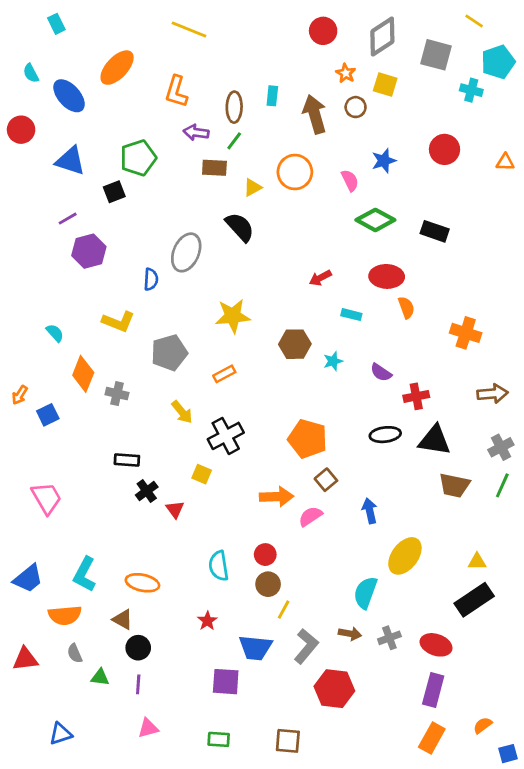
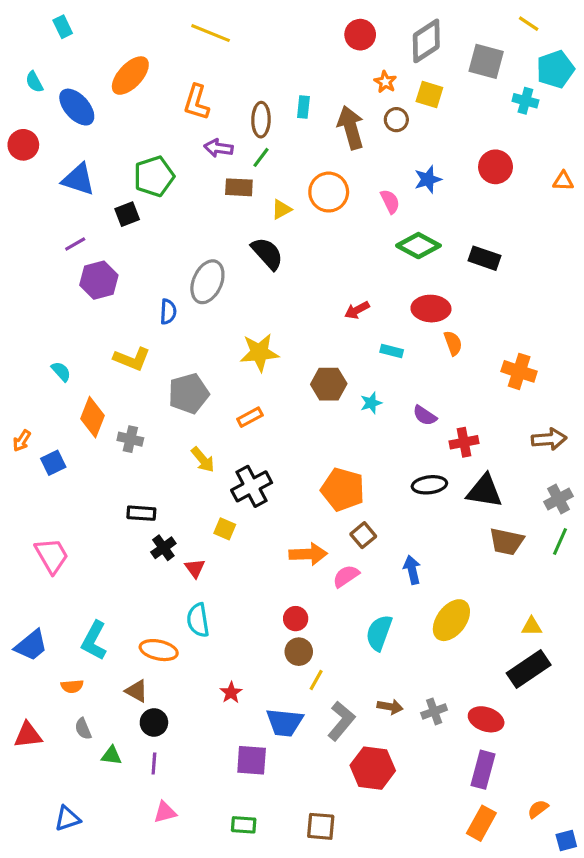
cyan semicircle: (219, 566) -> (198, 620), moved
cyan semicircle: (365, 593) -> (379, 633), moved
orange semicircle: (65, 615) -> (72, 686), size x0.6

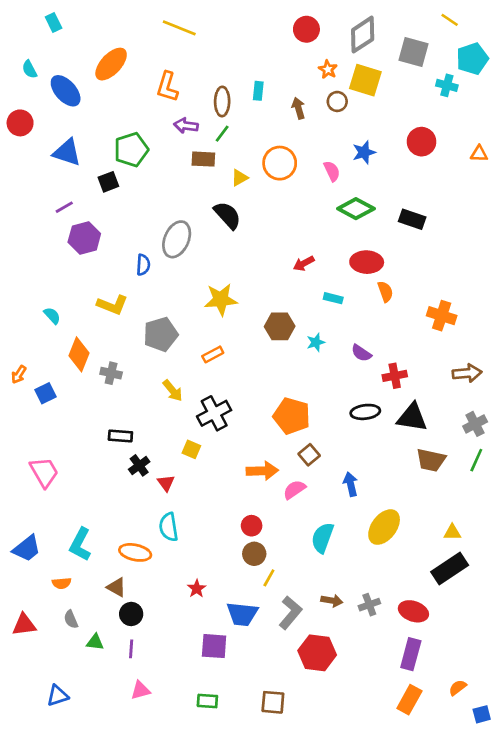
yellow square: (429, 94) -> (365, 80), size x1.4
brown arrow: (351, 128) -> (298, 108), size x0.6

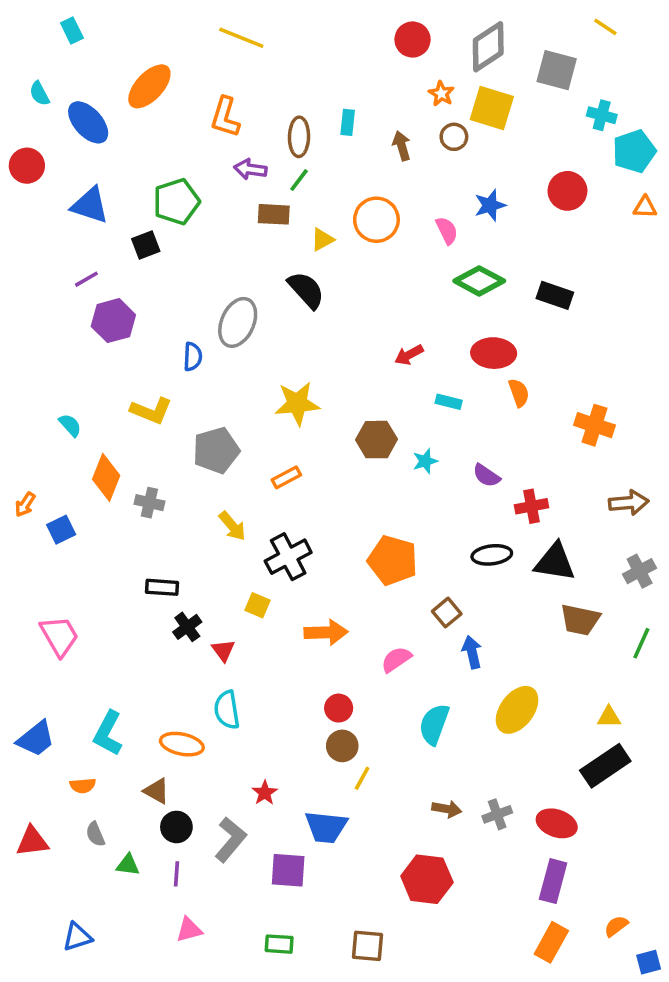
cyan pentagon: (472, 59) -> (634, 151), moved
brown square: (309, 455) -> (447, 613), moved
green line: (476, 460) -> (641, 643), moved
orange arrow: (262, 471) -> (326, 632), moved
gray L-shape: (290, 613) -> (231, 840), moved

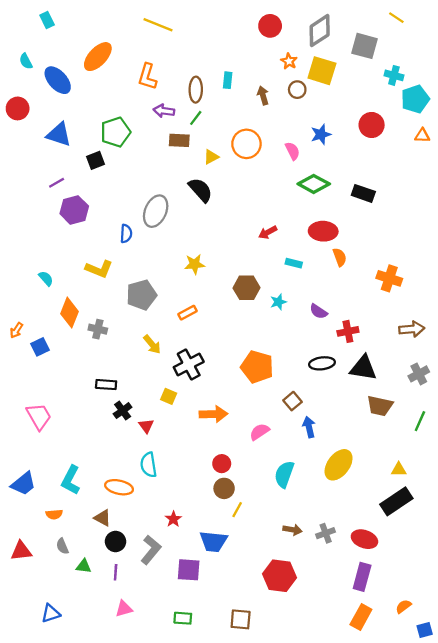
yellow star: (297, 404) -> (195, 264), size x0.7

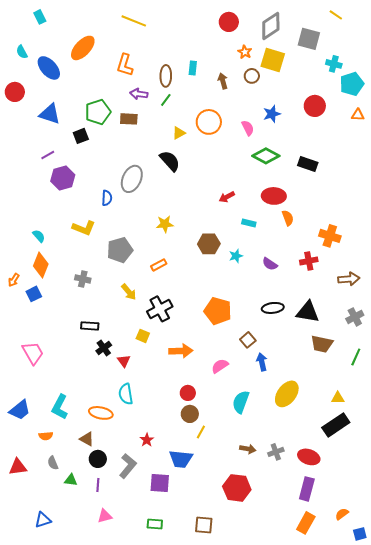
brown rectangle: (179, 140) -> (129, 119), moved
orange diamond: (69, 313) -> (41, 265), moved
red cross: (348, 331) -> (309, 261), moved

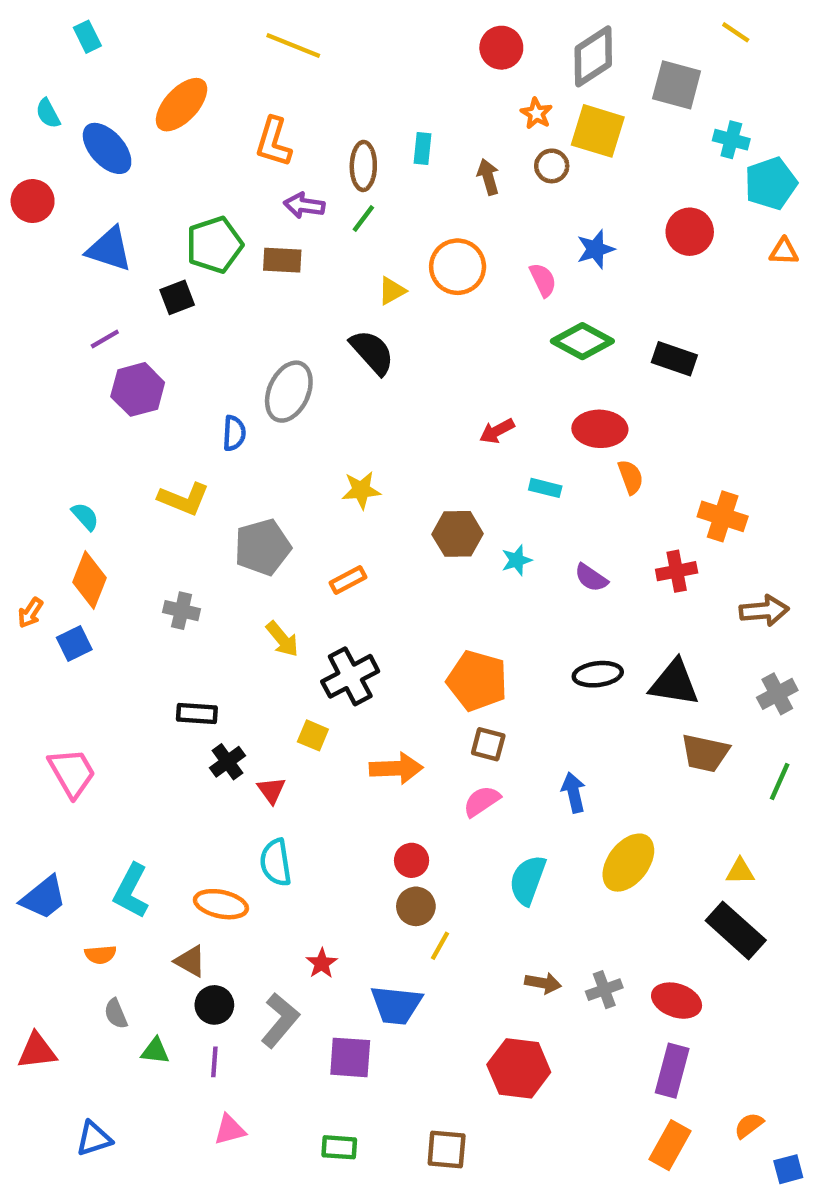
brown square: (248, 340) -> (488, 744), moved, turned -35
black rectangle: (336, 425) -> (736, 930), turned 76
red triangle: (18, 467) -> (37, 1051), moved

